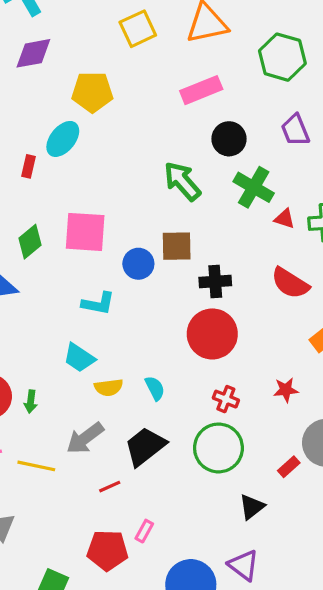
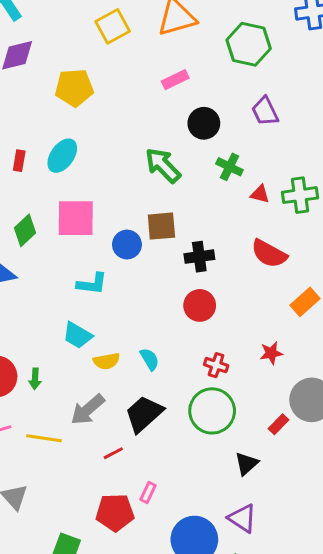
pink rectangle: (201, 90) -> (175, 80), size x0.7
cyan ellipse: (63, 139) -> (62, 156), moved
green cross: (254, 187) -> (230, 167), size x0.7
red circle: (212, 334) -> (200, 305), size x0.7

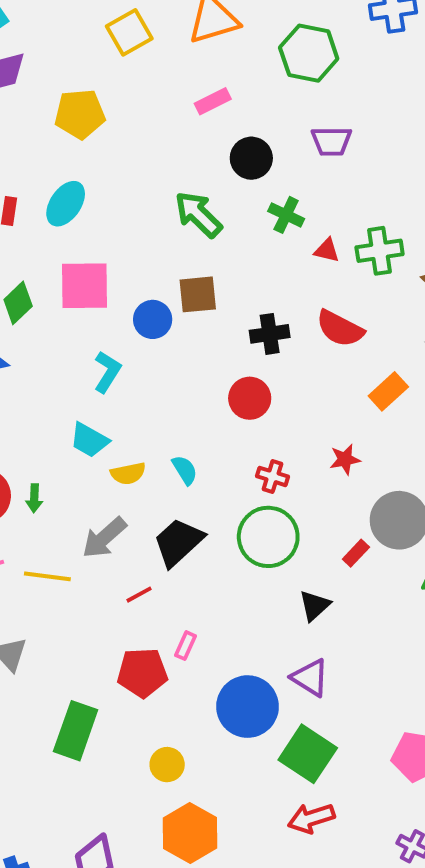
purple trapezoid: (265, 111) -> (331, 141), turned -64
black cross: (199, 257) -> (270, 334), moved
cyan L-shape: (92, 284) -> (107, 372), turned -64

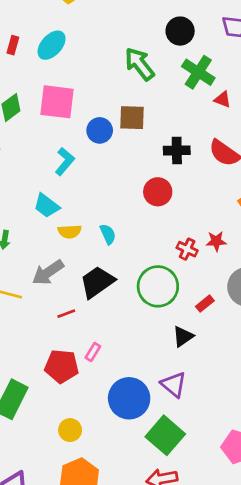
green cross: (286, 215) -> (198, 72), size x1.4
red cross: (273, 476) -> (187, 249), moved
red rectangle: (356, 553) -> (205, 304), moved

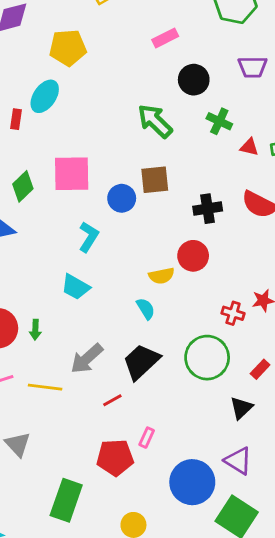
cyan ellipse: (52, 45) -> (45, 96), moved
green cross: (198, 72) -> (219, 121), size x0.7
yellow semicircle: (70, 232) -> (162, 276), moved

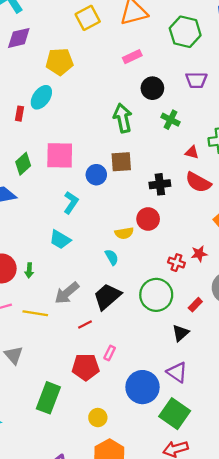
green arrow: (155, 121) -> (123, 118), turned 32
red triangle: (249, 147) -> (192, 152), moved

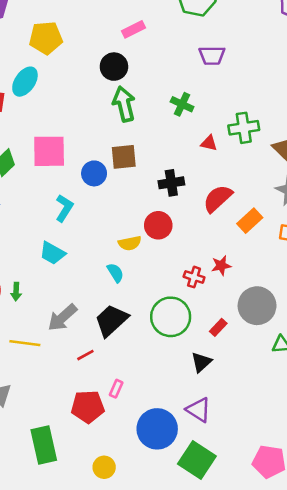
black circle: (152, 88) -> (114, 67), moved
red semicircle: (198, 182) -> (218, 199), moved, turned 110
green rectangle: (48, 398) -> (44, 445), turned -32

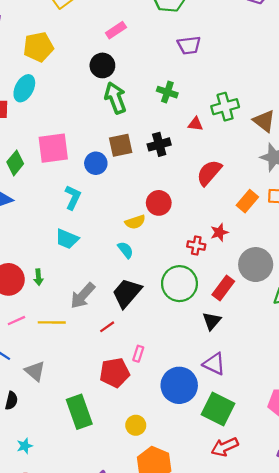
black cross: (171, 183) -> (159, 144), moved
orange rectangle: (250, 221) -> (247, 201), moved
red rectangle: (218, 327) -> (223, 288), size x1.5

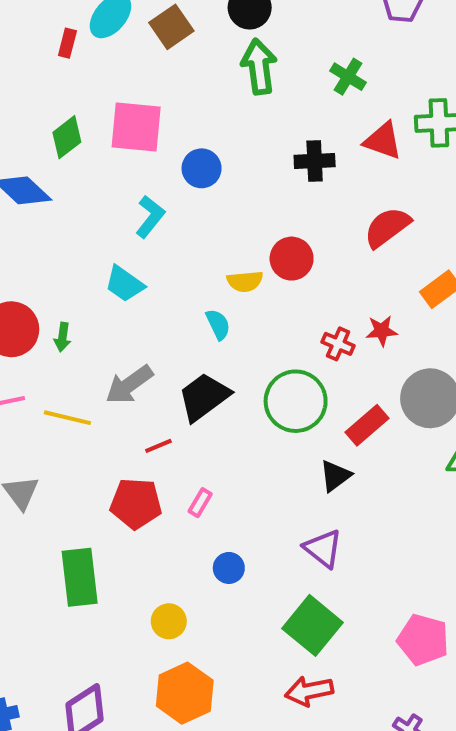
red triangle: (195, 124) -> (383, 141), size x1.5
brown square: (121, 145) -> (171, 27), moved, turned -35
red pentagon: (115, 373) -> (136, 503), moved
blue circle: (179, 385) -> (229, 568), moved, size x0.5

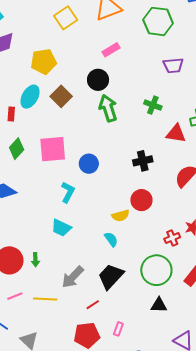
green diamond: (67, 137) -> (17, 149), moved
black cross: (315, 161) -> (143, 161), moved
red cross: (338, 344) -> (172, 238), turned -35
black triangle: (335, 476) -> (159, 305), moved, turned 48

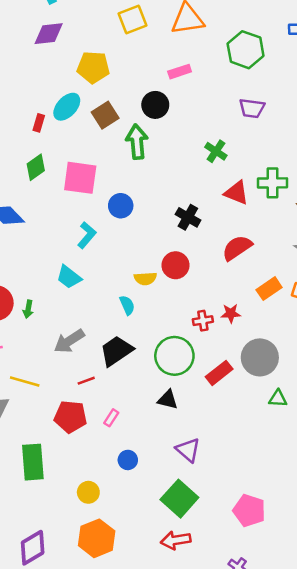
green arrow: (108, 108) -> (137, 142), moved
black cross: (143, 161) -> (188, 217), turned 30
yellow line: (45, 299) -> (25, 382), moved

